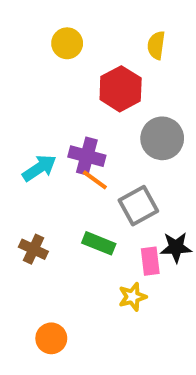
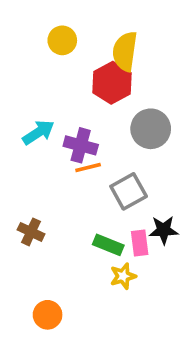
yellow semicircle: (156, 45) -> (125, 51), moved, size x1.5
cyan arrow: (39, 168) -> (38, 132), moved
orange line: (95, 180) -> (88, 167), turned -50
green rectangle: (99, 243) -> (108, 245), moved

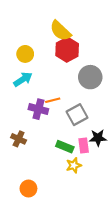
yellow circle: (62, 40) -> (25, 54), moved
yellow semicircle: (125, 51) -> (60, 31), moved, turned -55
purple cross: (81, 145) -> (38, 109), moved

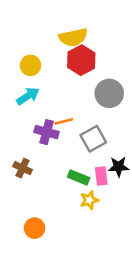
yellow semicircle: (60, 31) -> (73, 37), turned -55

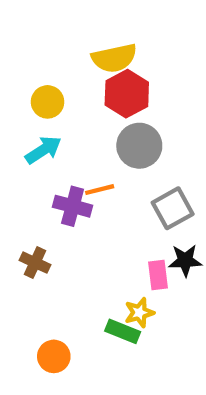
gray circle: (109, 93) -> (139, 146), moved
gray square: (93, 139) -> (173, 208), moved
green rectangle: (79, 177) -> (123, 331), moved

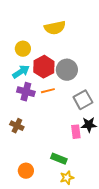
red hexagon: (127, 94) -> (44, 67), moved
purple cross: (73, 206) -> (26, 92), moved
yellow star: (139, 313) -> (67, 178), moved

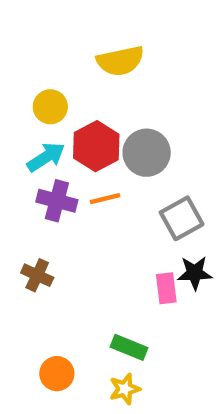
yellow star: (67, 178) -> (125, 389), moved

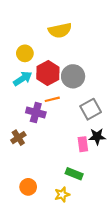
purple cross: (57, 201) -> (36, 112), moved
brown cross: (37, 275) -> (18, 138), turned 32
green rectangle: (129, 347) -> (74, 174), moved

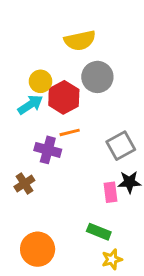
yellow circle: (25, 53) -> (40, 81), moved
gray circle: (73, 76) -> (97, 77), moved
orange circle: (28, 187) -> (38, 249), size x1.5
yellow star: (62, 195) -> (112, 259), moved

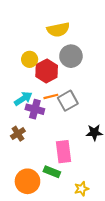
cyan arrow: (30, 105) -> (23, 99), moved
gray square: (121, 146) -> (68, 101), moved
pink rectangle: (111, 192) -> (64, 152), moved, size x1.5
green rectangle: (99, 232) -> (52, 172), moved

